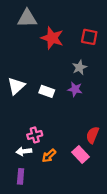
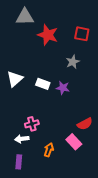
purple star: (75, 89) -> (63, 88), moved
red semicircle: (92, 135) -> (85, 124), turned -140
orange arrow: (49, 156) -> (49, 150), moved, turned 152

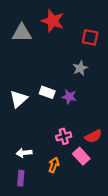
gray triangle: (25, 17) -> (22, 33), moved
red star: (48, 35) -> (53, 21), moved
white triangle: (15, 79) -> (19, 99), moved
pink cross: (32, 124) -> (64, 136), moved

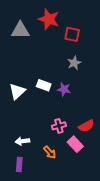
red square: (90, 37) -> (72, 34), moved
orange arrow: (54, 165) -> (50, 152), turned 120

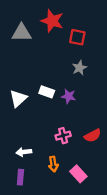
pink rectangle: (75, 144) -> (78, 174), moved
orange arrow: (50, 152) -> (53, 164), turned 32

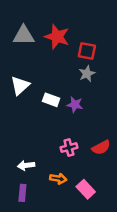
red star: (52, 21) -> (57, 37), moved
red square: (77, 37) -> (87, 51), moved
white triangle: (18, 98) -> (20, 86), moved
orange arrow: (53, 164) -> (58, 179), turned -72

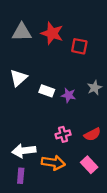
gray star: (87, 74) -> (95, 88), moved
white arrow: (26, 165) -> (24, 151), size x1.5
orange arrow: (58, 179) -> (53, 163), size x1.5
pink rectangle: (86, 189) -> (89, 165), moved

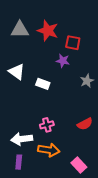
white triangle: (18, 78) -> (17, 72), turned -42
purple star: (68, 95) -> (63, 61), moved
pink cross: (63, 134) -> (47, 125), moved
pink rectangle: (89, 165) -> (79, 165), moved

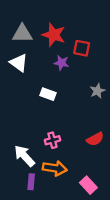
purple star: (63, 61) -> (61, 63), moved
white triangle: (17, 72) -> (19, 63), moved
white arrow: (22, 139) -> (24, 156), turned 55
purple rectangle: (19, 162) -> (31, 182), moved

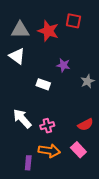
red square: (82, 48) -> (73, 21), moved
purple star: (61, 63) -> (63, 65), moved
white arrow: (24, 156) -> (22, 119), moved
pink rectangle: (88, 185) -> (78, 150), moved

